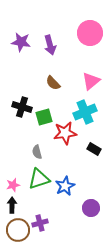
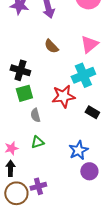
green square: (44, 117) -> (24, 93), moved
green triangle: (39, 179) -> (37, 142), size x0.6
blue star: (65, 186) -> (78, 150), moved

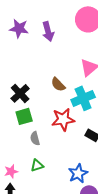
brown semicircle: (51, 46) -> (58, 84), moved
black cross: (20, 70) -> (20, 93), turned 30

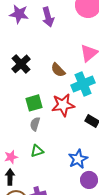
black cross: (20, 93) -> (21, 64), moved
green square: (24, 116) -> (34, 103), moved
gray semicircle: (35, 138) -> (35, 124), turned 32

